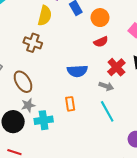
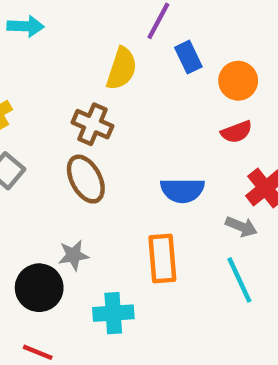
brown ellipse: (23, 82) -> (86, 179), moved
orange rectangle: (70, 104) -> (162, 259), size x1.5
cyan cross: (44, 120) -> (113, 313), moved

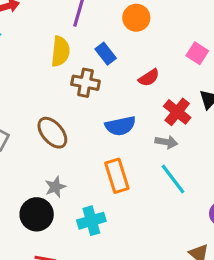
blue rectangle: (188, 57) -> (106, 54), moved
orange circle: (238, 81) -> (136, 18), moved
brown cross: (92, 124) -> (85, 83), moved

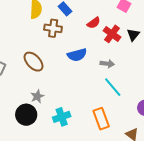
red cross: (177, 112) -> (112, 34), moved
orange rectangle: (117, 176) -> (101, 119), moved

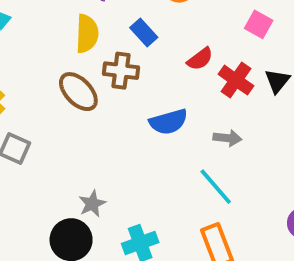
brown ellipse: (34, 62) -> (78, 92), moved
cyan line: (113, 87) -> (216, 187), moved

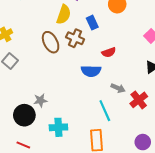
red semicircle: (200, 59) -> (109, 52), moved
red cross: (236, 80) -> (139, 100), moved

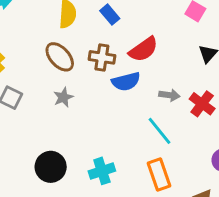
brown cross: (75, 38) -> (102, 57), moved
red semicircle: (109, 52) -> (143, 49), size x1.5
gray star: (40, 100) -> (63, 97), moved

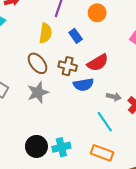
gray star: (63, 97) -> (38, 92), size x1.5
black circle: (51, 167) -> (36, 146), moved
orange rectangle: (159, 175) -> (102, 153), turned -55

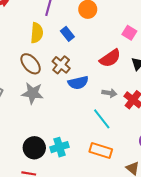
red semicircle: (98, 63) -> (110, 58), moved
brown cross: (68, 66) -> (61, 65), turned 30
gray star: (38, 92) -> (33, 93), turned 30

